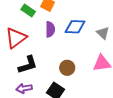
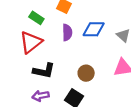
green rectangle: (28, 10) -> (36, 18), moved
black L-shape: (28, 65) -> (44, 71), turned 30

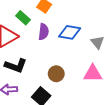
green rectangle: (36, 18) -> (23, 18), moved

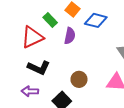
blue diamond: (70, 32) -> (96, 20), moved

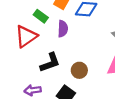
black L-shape: (39, 68) -> (50, 63), moved, turned -35

